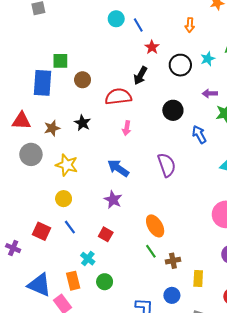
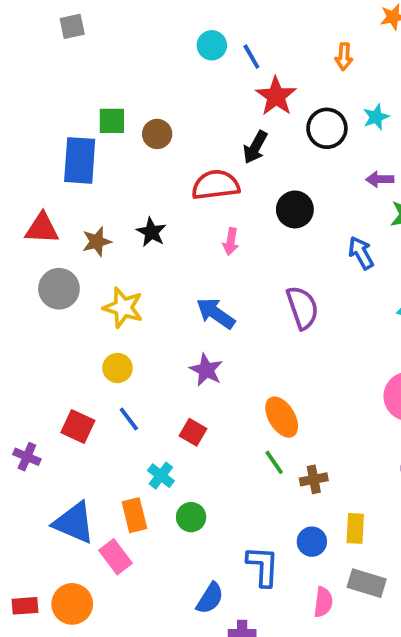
red star: (152, 47) -> (276, 96), size x1.5
brown circle: (83, 80) -> (157, 134), moved
black circle: (173, 110) -> (295, 209), moved
yellow rectangle: (198, 279) -> (355, 528), moved

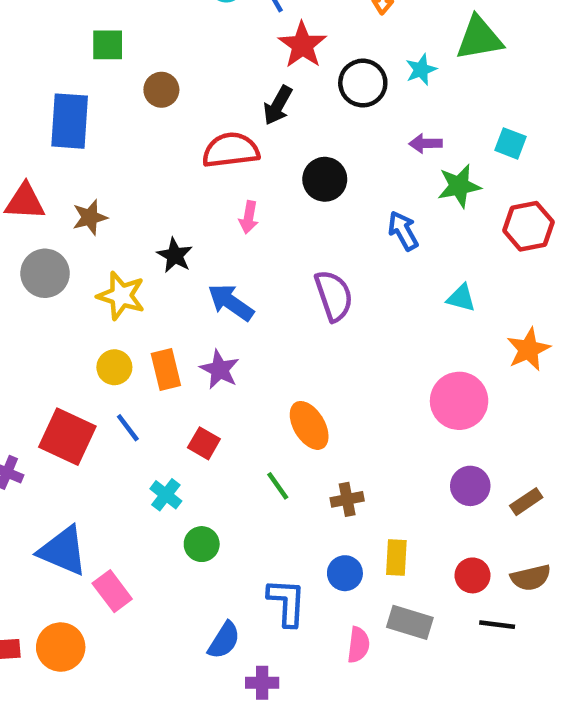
green square: (112, 121) -> (108, 45), moved
black star: (151, 232) -> (175, 255), moved
red square: (78, 427) -> (67, 437), size x1.4
green line: (274, 462) -> (278, 486), moved
orange rectangle: (134, 515) -> (166, 370), moved

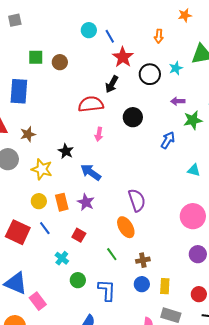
brown circle: (161, 90) -> (60, 62), moved
blue arrow: (403, 231) -> (168, 140), turned 60
purple semicircle: (334, 296) -> (137, 200), moved
blue circle: (345, 573) -> (142, 284), moved
blue L-shape: (287, 602) -> (107, 290), moved

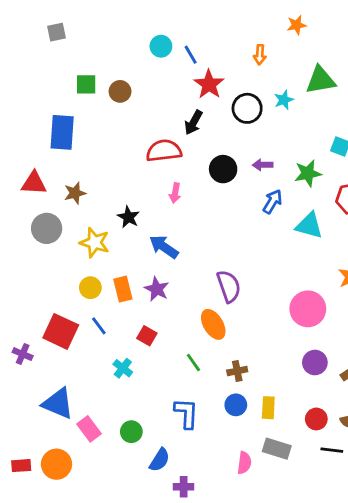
purple arrow: (178, 101) -> (263, 165), moved
cyan triangle: (194, 170) -> (309, 226), moved, size x1.5
green circle: (78, 280) -> (131, 432), moved

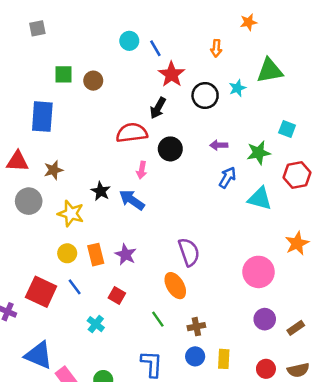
black circle: (223, 169) -> (170, 149), moved
blue arrow: (164, 247) -> (132, 200), moved

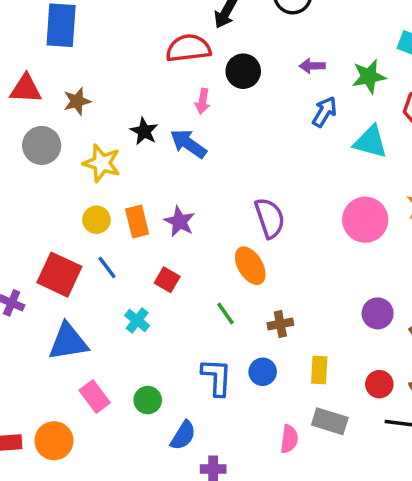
pink circle: (258, 272) -> (365, 220), moved
blue triangle: (39, 355) -> (68, 342), moved, turned -32
blue circle: (195, 356) -> (263, 372), moved

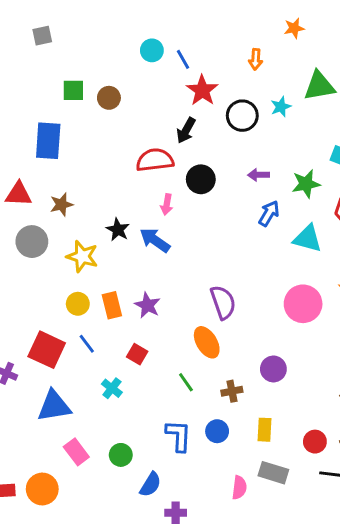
purple circle: (378, 313) -> (273, 369), moved

